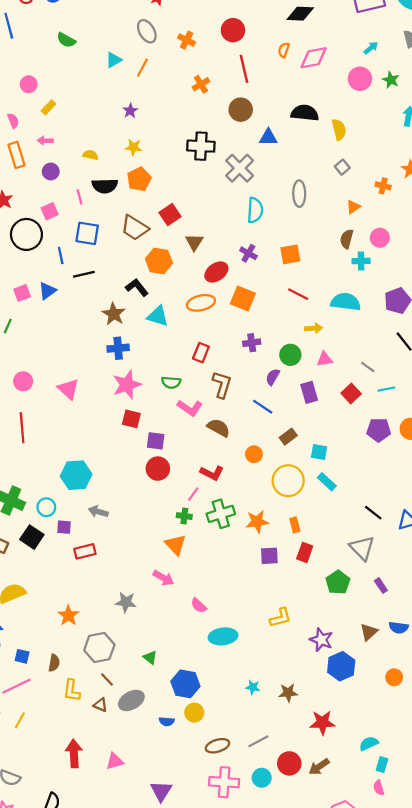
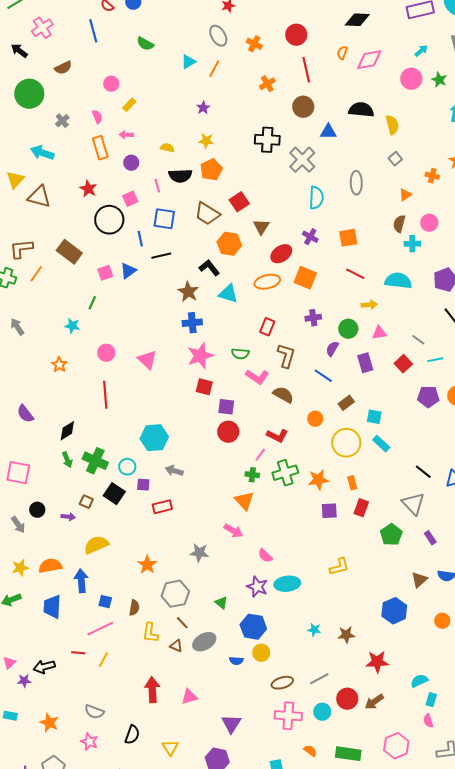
purple star: (321, 640) -> (257, 587), moved

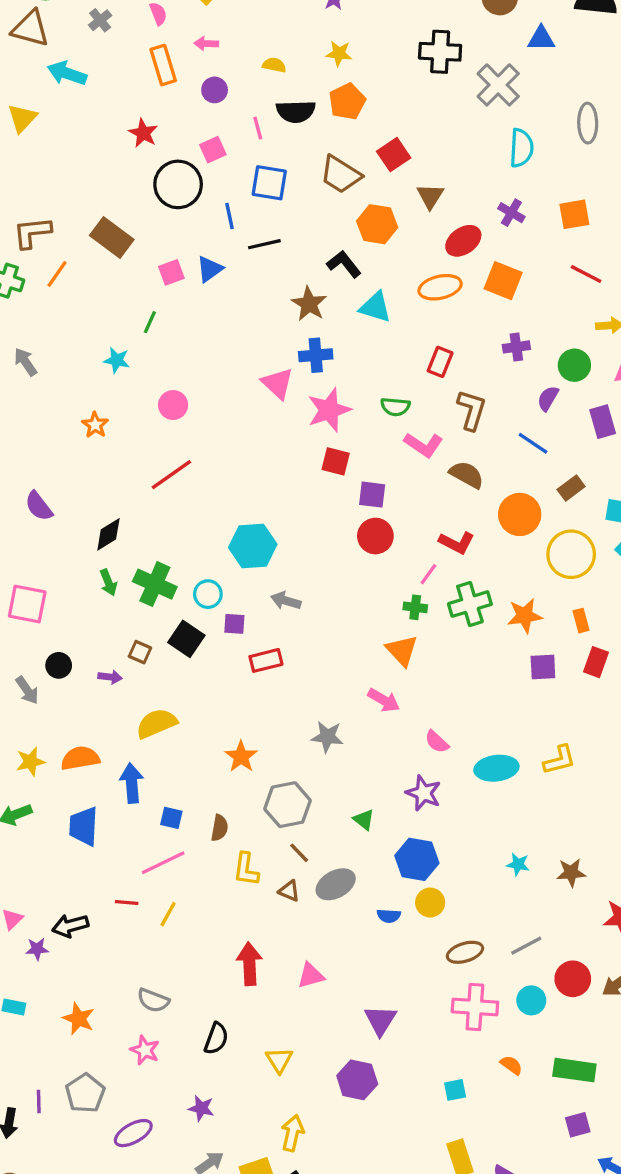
brown triangle: (39, 197) -> (30, 29), moved
pink triangle: (147, 360) -> (278, 383), moved
red line: (105, 395) -> (171, 475), turned 60
orange circle: (315, 419) -> (520, 514), size x1.6
cyan ellipse: (287, 584) -> (496, 768), moved

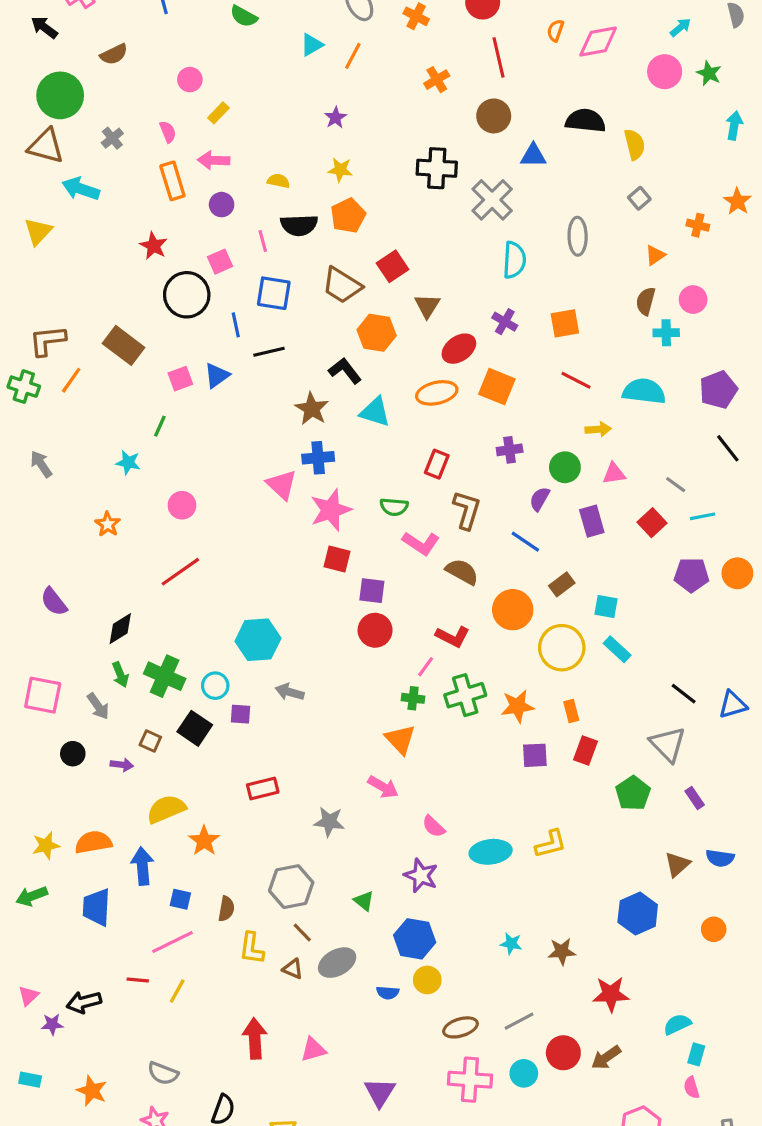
pink arrow: (206, 43) -> (214, 160), size x1.4
red rectangle: (266, 660) -> (263, 788), moved
gray arrow: (27, 690) -> (98, 706), moved
orange star: (241, 757) -> (204, 841), moved

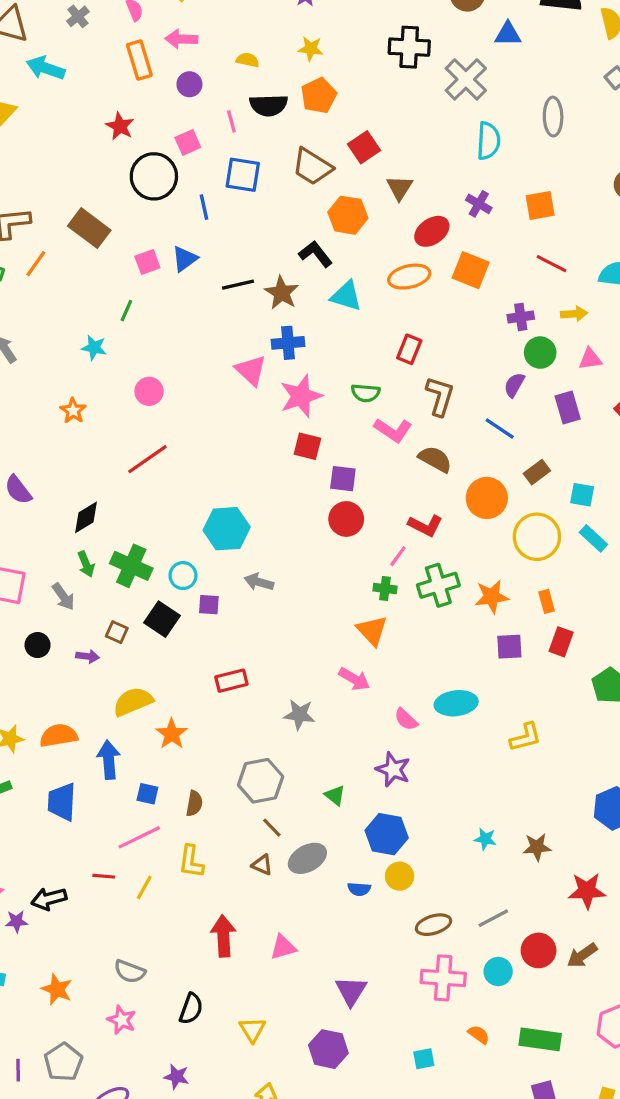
black line: (269, 352) -> (238, 285), moved
purple cross: (510, 450) -> (521, 317), moved
cyan ellipse: (491, 852) -> (456, 703), moved
yellow L-shape: (252, 948) -> (191, 862), moved

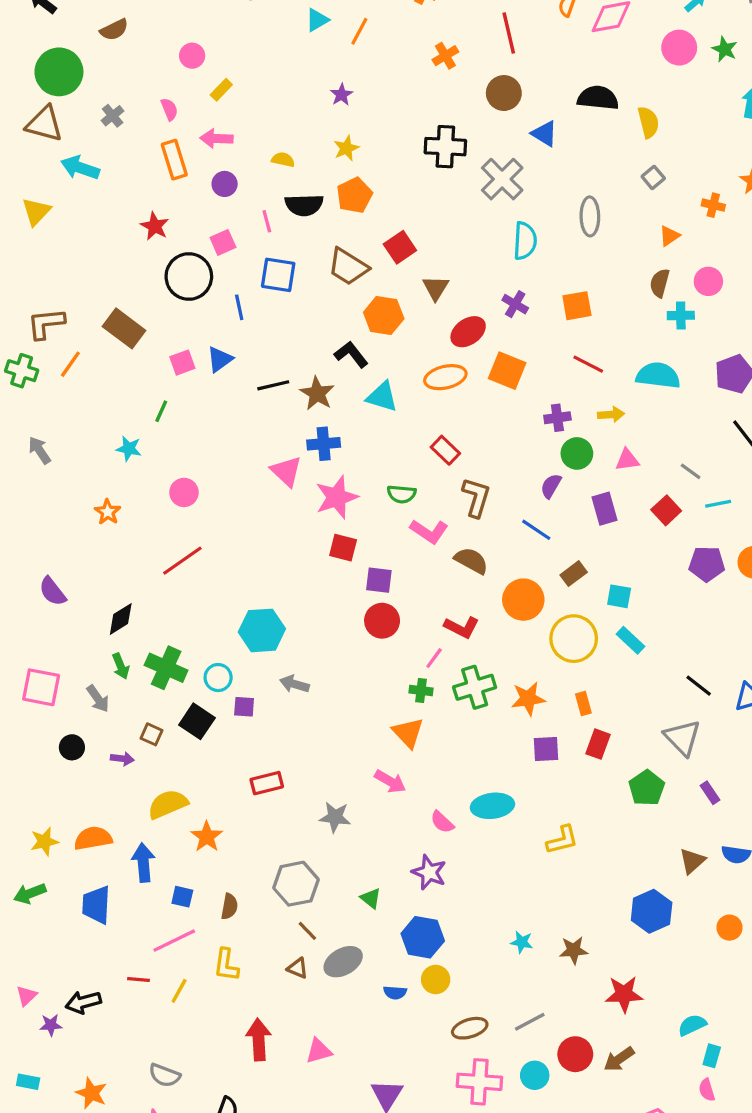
blue triangle: (508, 34) -> (544, 134), turned 32
yellow star: (311, 49) -> (346, 148), turned -30
red rectangle: (409, 349) -> (445, 450), turned -68

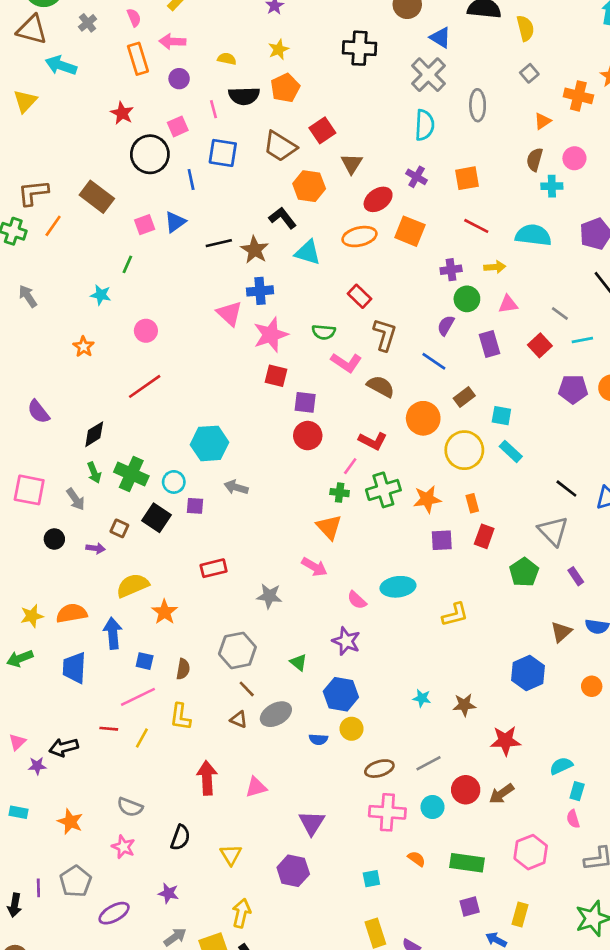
gray cross: (502, 179) -> (428, 75), moved
orange cross: (713, 205) -> (578, 96), size x1.5

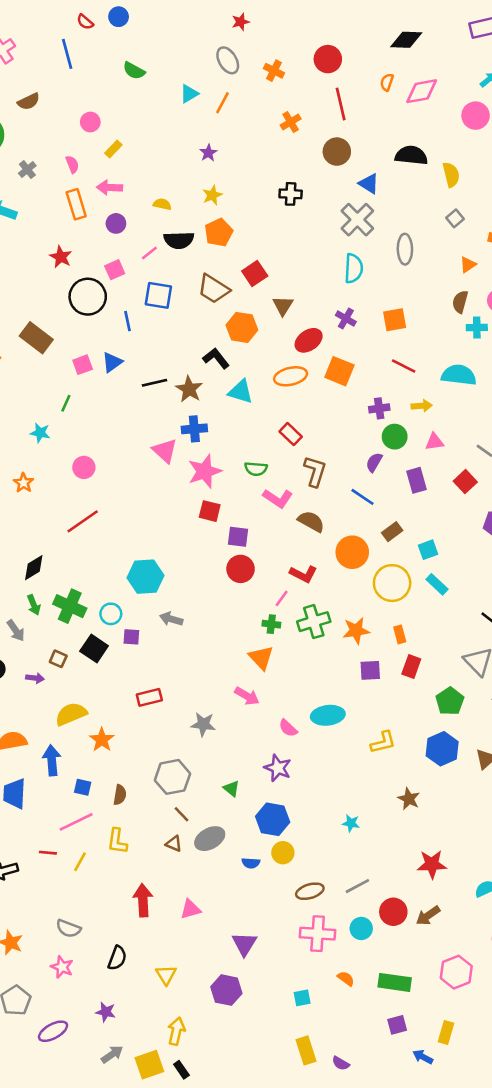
black cross: (360, 48) -> (291, 194), size x0.7
pink line: (214, 109) -> (149, 253), turned 66
cyan square: (501, 416) -> (428, 550), turned -30
blue hexagon: (528, 673) -> (442, 749), moved
brown star: (464, 705) -> (409, 799), moved, turned 30

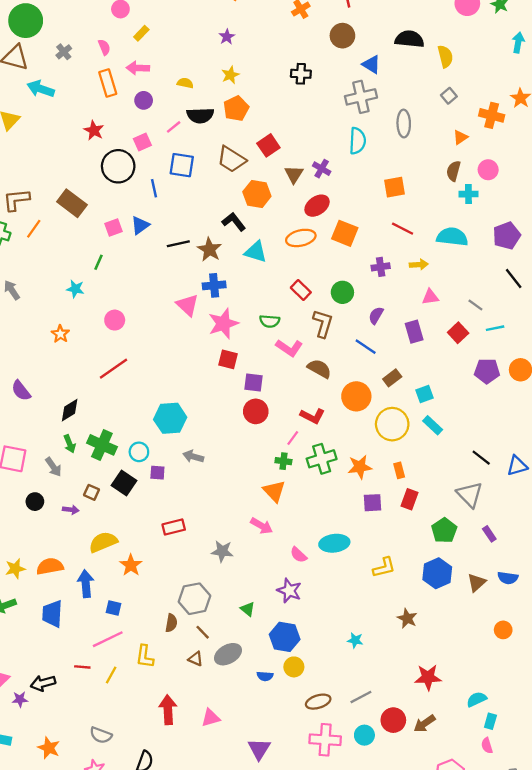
gray cross: (357, 220) -> (361, 97), turned 32
purple cross: (346, 318) -> (322, 169), moved
green circle: (395, 437) -> (342, 292), moved
brown semicircle: (120, 795) -> (171, 623), moved

